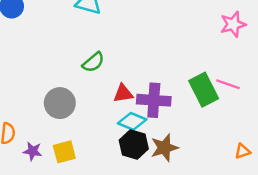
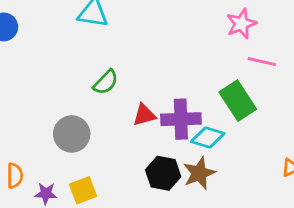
pink star: (233, 24) -> (241, 24), moved
pink line: (228, 84) -> (262, 62), moved
cyan diamond: (132, 121) -> (208, 137), moved

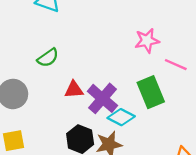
pink star: (241, 24) -> (147, 41), moved
purple cross: (181, 119) -> (102, 98), turned 32

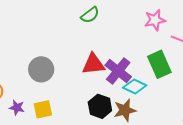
green semicircle: (48, 58) -> (90, 15), moved
red triangle: (74, 90) -> (93, 64), size x1.4

